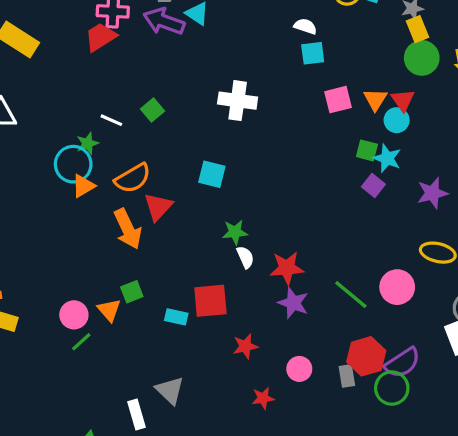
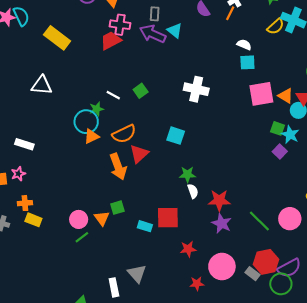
orange triangle: (375, 99) -> (286, 96), turned -35
pink square: (338, 100) -> (261, 94), size x1.4
pink circle: (299, 369) -> (222, 267), size x1.6
gray rectangle: (347, 376) -> (252, 274), turned -48

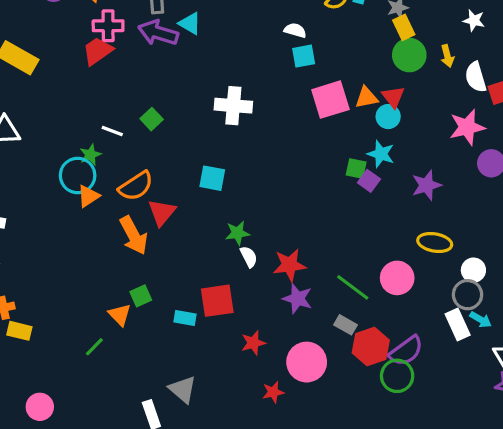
orange triangle: (286, 96) -> (366, 98), turned -35
green square: (277, 128) -> (356, 169), moved
pink circle: (79, 219) -> (40, 407), moved
gray rectangle: (252, 274) -> (345, 325), moved

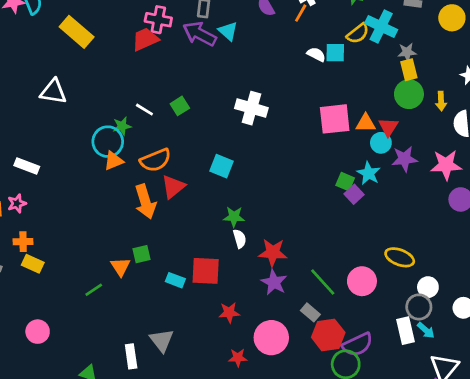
cyan square: (304, 56) -> (335, 53), moved
purple star: (426, 185) -> (404, 159), moved

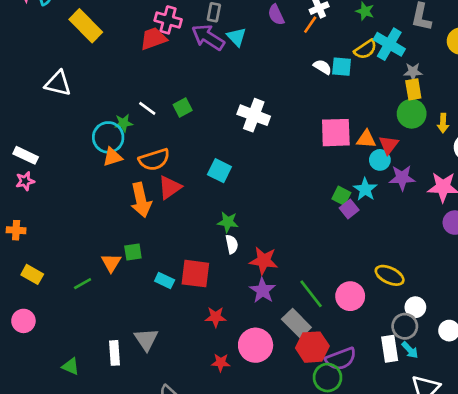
pink star: (17, 203) -> (25, 181), moved
yellow rectangle: (33, 264) -> (32, 274), moved
gray rectangle: (310, 312) -> (296, 323), size x1.5

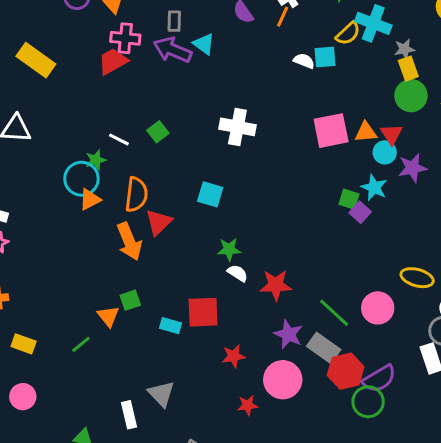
orange semicircle: (154, 160) -> (136, 194), turned -56
white semicircle: (232, 244) -> (238, 273), turned -36
purple star: (263, 290) -> (288, 334), moved

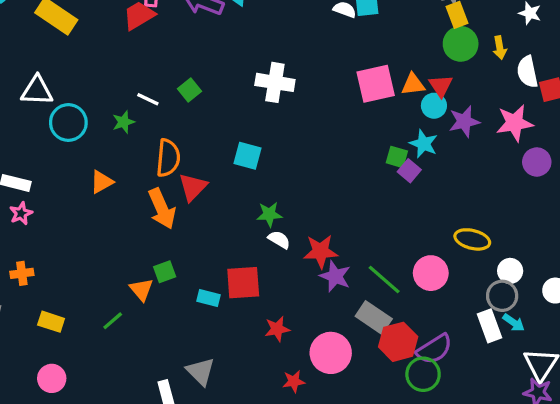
cyan circle: (81, 179) -> (68, 123), moved
orange triangle: (90, 199) -> (102, 182), moved
purple star: (288, 334) -> (335, 276), moved

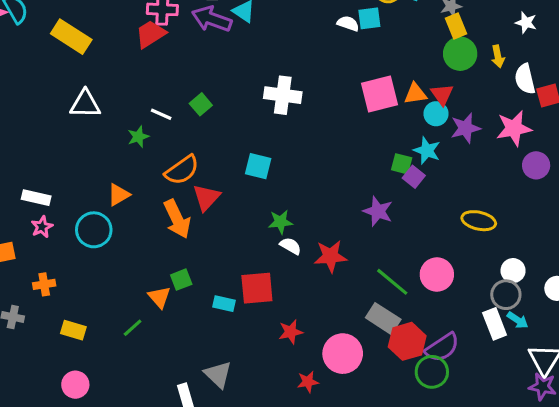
white triangle: (37, 91) -> (85, 104), moved
cyan circle: (68, 123) -> (94, 230), moved
orange semicircle: (168, 158) -> (182, 170), turned 51
yellow ellipse: (472, 239) -> (479, 221), moved
purple star: (335, 276) -> (378, 211), moved

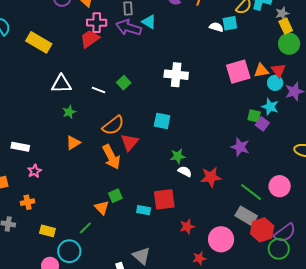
white triangle: (85, 104) -> (61, 84), moved
green star: (138, 137) -> (69, 112), moved
pink star: (42, 227) -> (35, 171), moved
cyan circle: (94, 230) -> (69, 251), moved

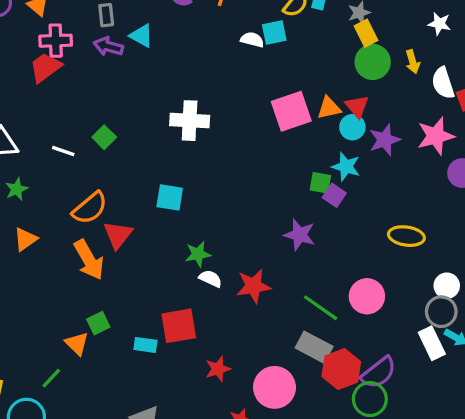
purple arrow: (129, 28) -> (108, 46), size x0.7

